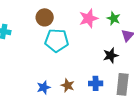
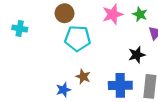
blue cross: (96, 83) -> (120, 85), size x1.5
brown star: (68, 85) -> (83, 77), moved

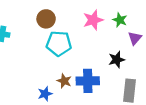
blue cross: (120, 85) -> (88, 81), moved

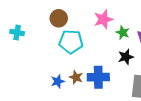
green star: (120, 20) -> (123, 33), moved
blue star: (45, 94) -> (58, 81), moved

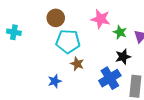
pink star: (103, 19) -> (101, 19), turned 30
brown star: (76, 77) -> (77, 64), moved
blue cross: (98, 77) -> (110, 78), moved, turned -30

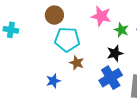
black star: (123, 57) -> (115, 53), moved

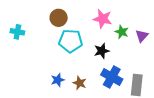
black star: (115, 53) -> (102, 51), moved
brown star: (77, 63) -> (80, 83), moved
blue cross: (111, 78) -> (112, 77), turned -30

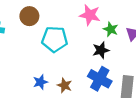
brown circle: (59, 18) -> (29, 16), moved
black star: (102, 51) -> (101, 50), moved

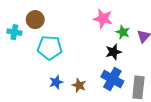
brown circle: (29, 16) -> (35, 20), moved
cyan pentagon: (55, 39) -> (50, 48), moved

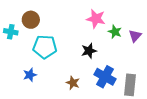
black star: (113, 52) -> (89, 51), moved
blue star: (56, 82) -> (30, 75), moved

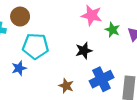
blue star: (30, 75) -> (19, 68), moved
blue cross: (105, 77) -> (101, 79), turned 35

